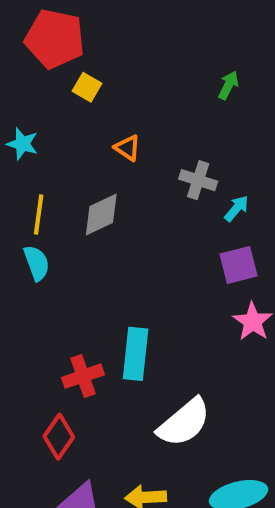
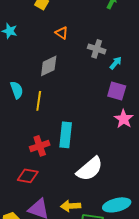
yellow line: (39, 214) -> (39, 101), moved
purple square: (239, 265) -> (117, 91), turned 30
red diamond: (59, 437) -> (28, 176), turned 65

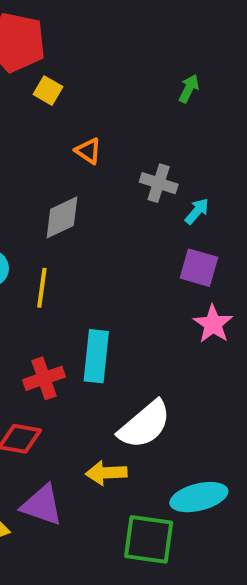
yellow arrow: (71, 206) -> (106, 473), moved

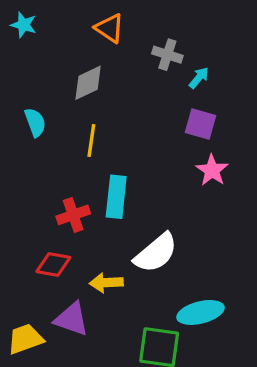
orange triangle: (88, 151) -> (110, 28), size x1.4
yellow line: (42, 288) -> (91, 141), moved
yellow arrow: (106, 473) -> (106, 283), moved

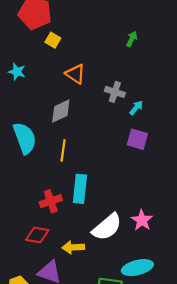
cyan semicircle: (35, 122) -> (25, 138), size x1.6
pink star: (212, 170) -> (142, 220), moved

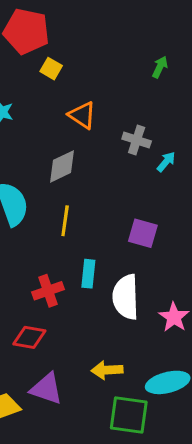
purple square: (137, 139) -> (143, 233), moved
cyan rectangle: (80, 189) -> (88, 274), size x0.7
white semicircle: (107, 227) -> (126, 297), moved, turned 128
yellow arrow: (73, 247) -> (107, 370), moved

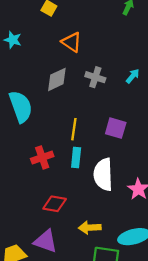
gray cross: (137, 140) -> (95, 77), moved
yellow line: (65, 221) -> (74, 129), moved
red cross: (48, 291) -> (42, 157), moved
red diamond: (29, 337) -> (55, 204), moved

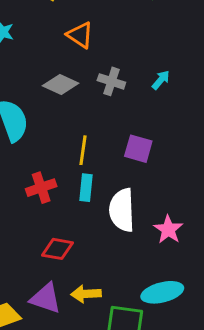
gray diamond: (57, 79) -> (61, 84), turned 50
yellow arrow: (90, 228) -> (86, 294), moved

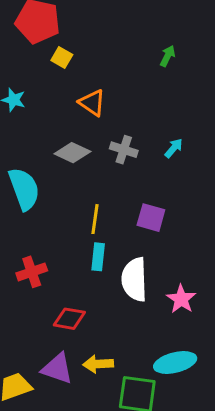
red cross: (41, 188) -> (32, 272), moved

